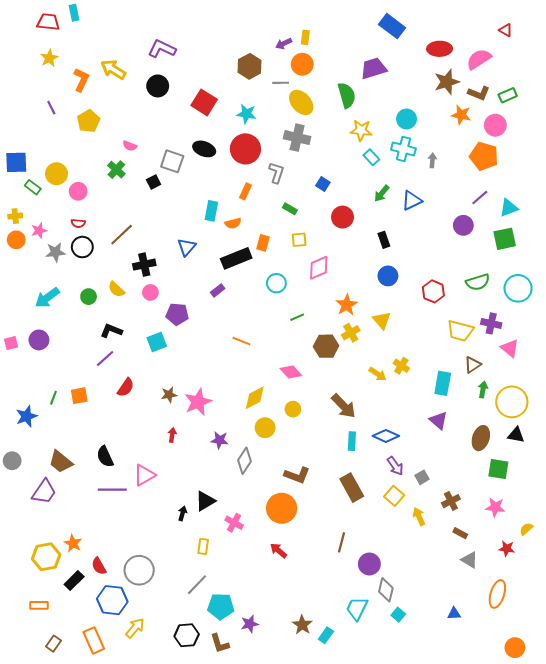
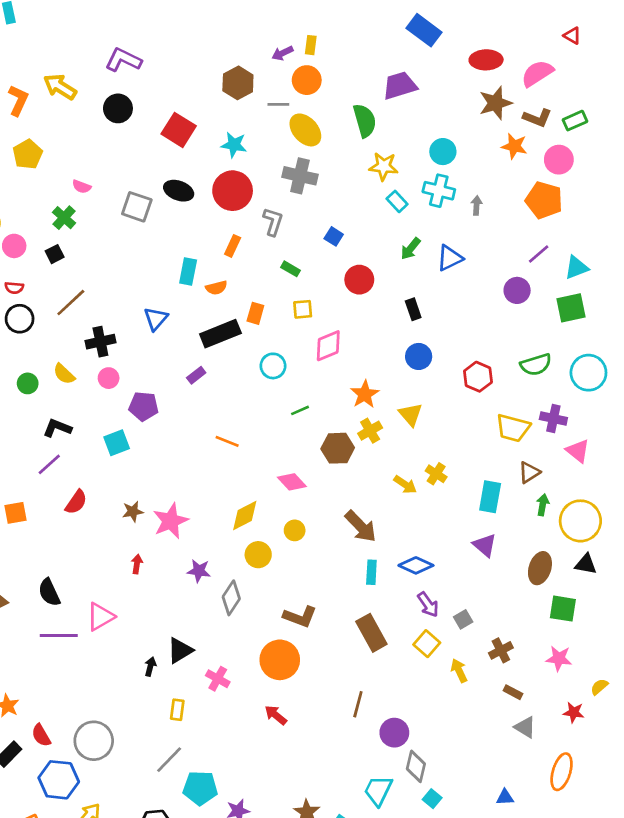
black square: (154, 182) -> (55, 254), moved

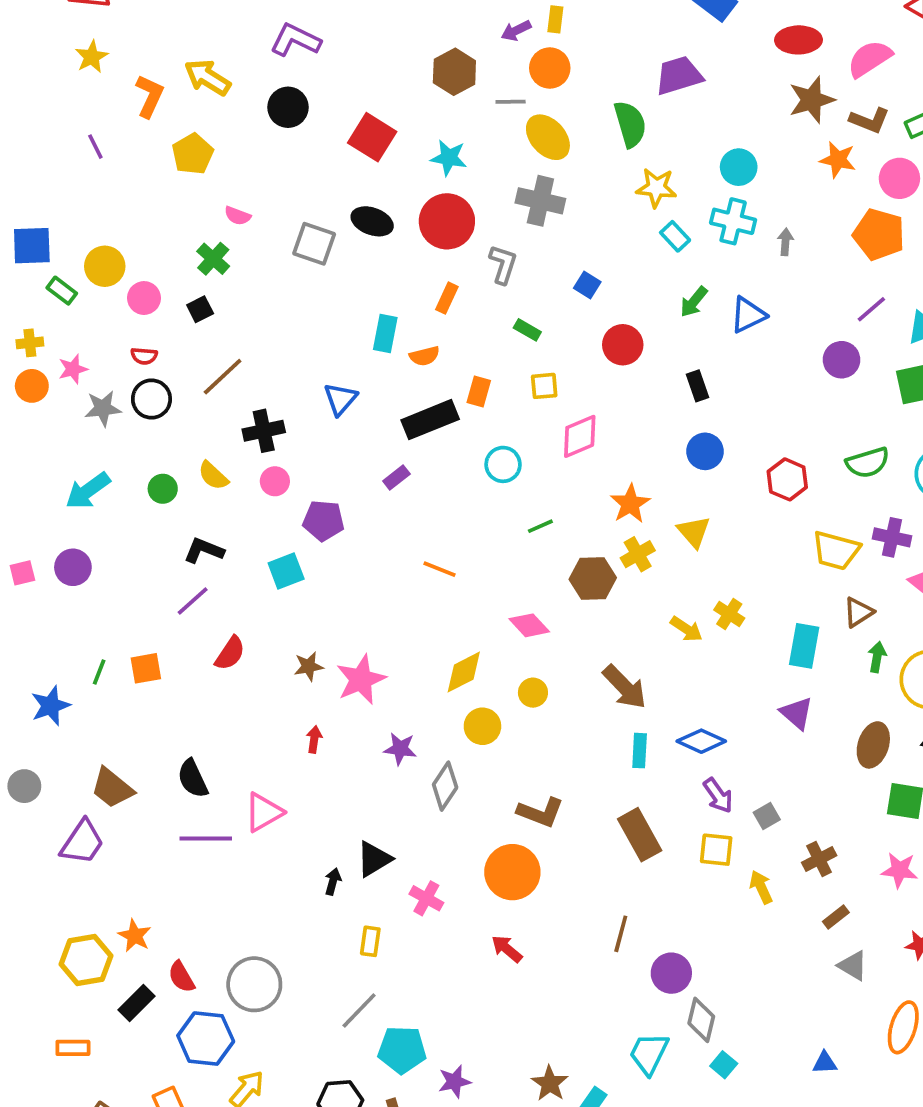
yellow pentagon: (28, 154) -> (193, 154), moved
yellow square: (427, 644) -> (716, 850), turned -35
brown rectangle: (513, 692) -> (836, 917), turned -66

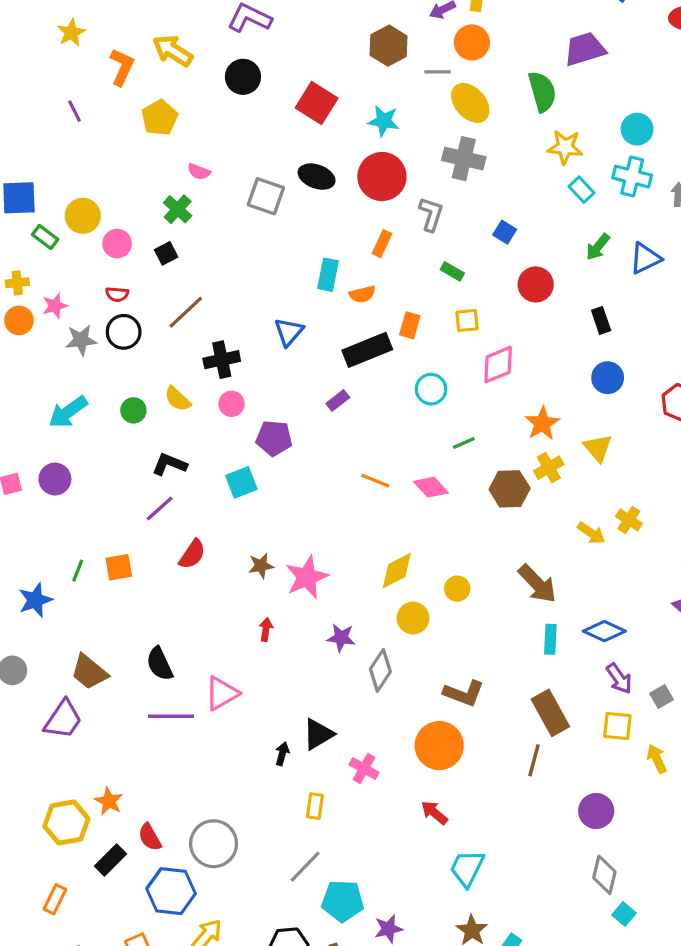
pink diamond: (529, 625) -> (431, 487), moved
brown line: (621, 934) -> (534, 760), moved
purple circle: (671, 973) -> (596, 811), moved
orange rectangle: (73, 1048) -> (55, 899), turned -64
cyan trapezoid: (649, 1054) -> (467, 868), moved

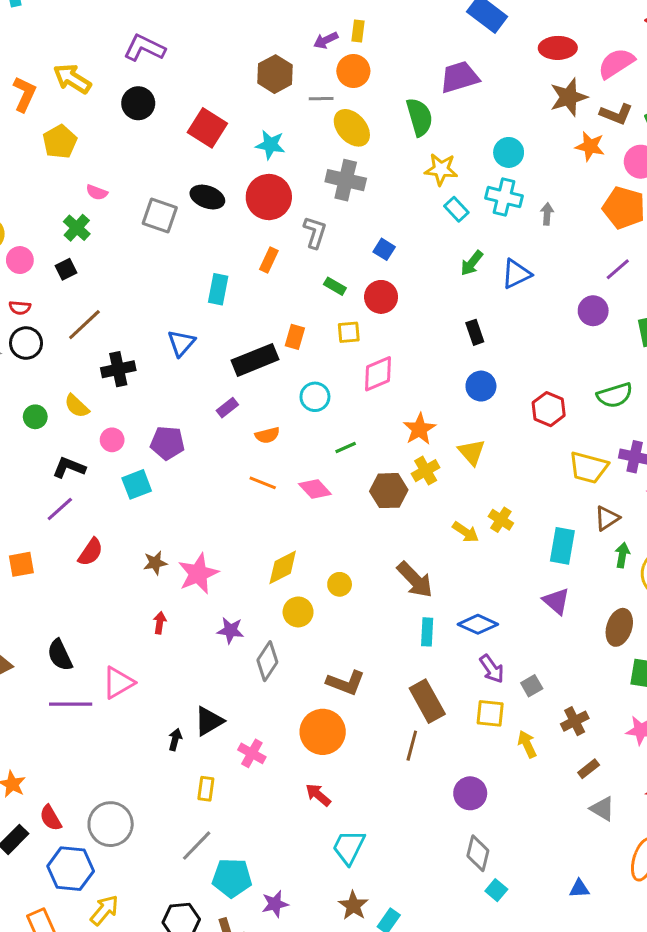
red circle: (536, 284) -> (381, 297), moved
orange semicircle: (362, 294) -> (267, 435), moved
pink circle: (232, 404) -> (112, 440), moved

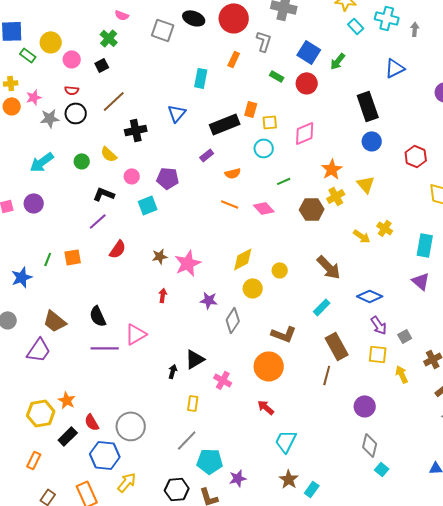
blue square: (384, 249) -> (309, 52), size x1.6
green arrow: (472, 263) -> (338, 61), moved
yellow square: (349, 332) -> (270, 122), moved
black rectangle: (475, 332) -> (368, 106), size x1.8
cyan rectangle: (427, 632) -> (322, 307), moved, turned 42

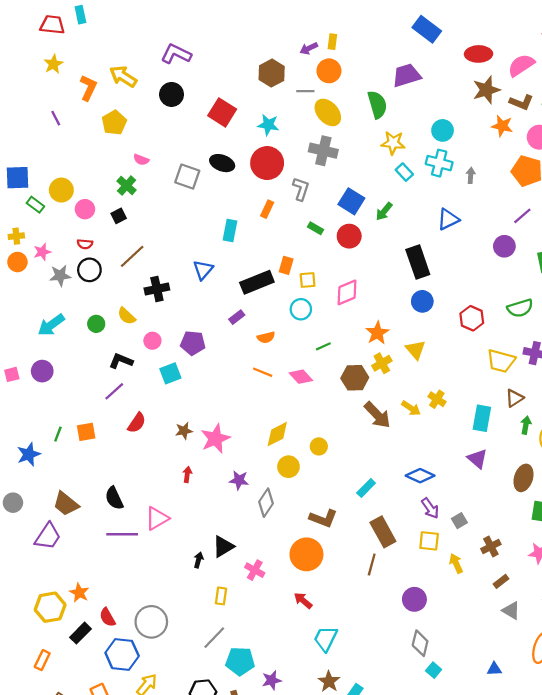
brown arrow: (329, 267) -> (377, 415), moved

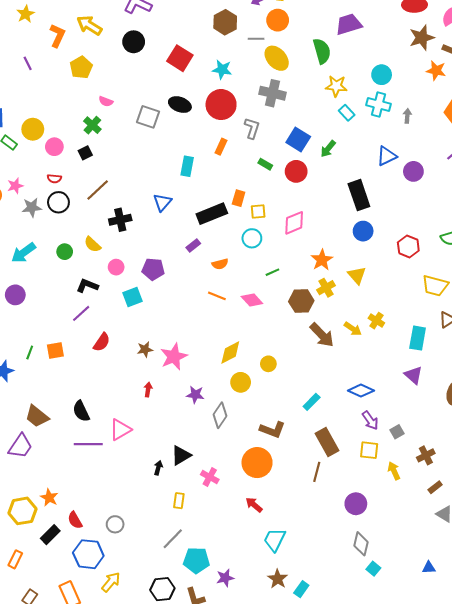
purple circle: (504, 246) -> (413, 171), moved
gray circle: (151, 622) -> (115, 524), size x0.6

